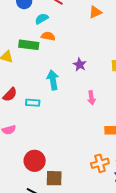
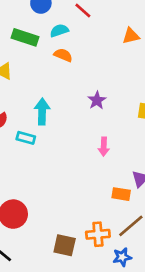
green rectangle: (29, 45) -> (25, 37), moved
cyan arrow: (53, 80) -> (42, 112), moved
brown square: (54, 178) -> (65, 245), moved

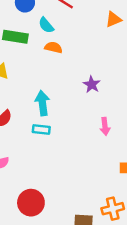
cyan semicircle: (59, 31) -> (46, 25), turned -102
cyan rectangle: (26, 138) -> (41, 129), moved

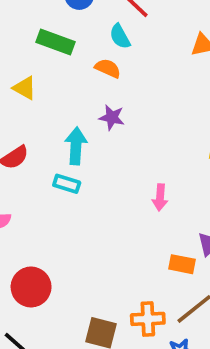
cyan semicircle: (46, 25) -> (120, 36), moved
purple star: (92, 84) -> (112, 117), moved, turned -30

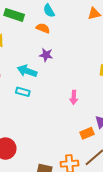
cyan arrow: (76, 146) -> (27, 71), turned -72
orange rectangle: (182, 264) -> (87, 133), turned -32

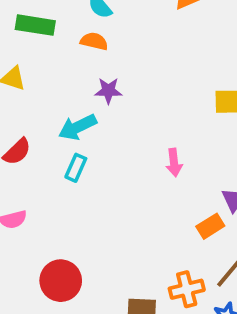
cyan arrow: (27, 71) -> (77, 127), turned -36
cyan rectangle: (23, 92) -> (76, 168), turned -72

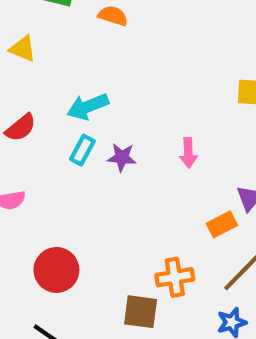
purple star: (108, 91) -> (122, 157), moved
orange cross: (187, 289) -> (175, 277), moved

